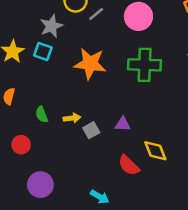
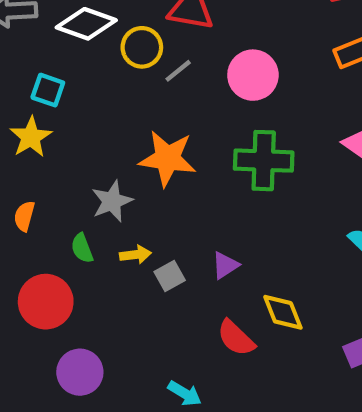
gray star: (51, 26) -> (112, 201), moved
cyan square: (43, 52) -> (48, 90), moved
purple triangle: (123, 124) -> (225, 265), turned -35
red circle: (21, 145) -> (46, 302), size x1.6

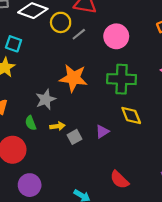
yellow diamond: (283, 312) -> (131, 115), moved
red semicircle: (236, 338) -> (119, 180), moved

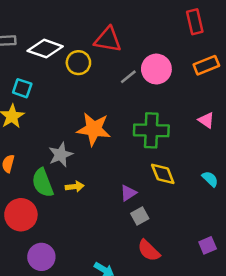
gray line: (79, 34) -> (128, 77), moved
pink circle: (116, 36) -> (156, 69), moved
green semicircle: (31, 123) -> (43, 183), size x1.6
gray square: (75, 137) -> (140, 216), moved

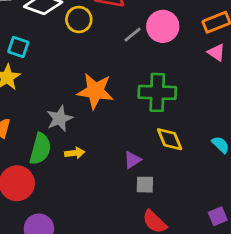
pink triangle: (206, 120) -> (216, 53), moved
green semicircle: (43, 183) -> (40, 149), turned -144
gray square: (140, 216) -> (145, 185), turned 30

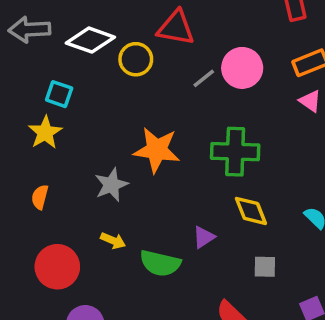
green semicircle: (40, 149) -> (160, 263), moved, turned 88
yellow arrow: (75, 153) -> (113, 241), moved, turned 30
gray square: (145, 185) -> (265, 267), moved

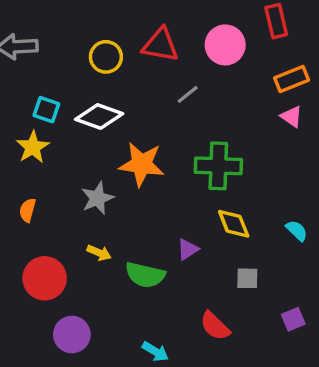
white diamond: (90, 40) -> (99, 116), moved
yellow circle: (136, 59) -> (106, 57), moved
pink circle: (242, 68) -> (225, 45), moved

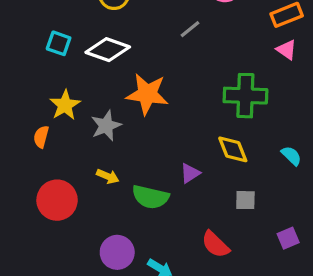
yellow star: (33, 147) -> (65, 105), moved
green cross: (218, 166) -> (245, 96), moved
purple circle: (72, 334) -> (117, 252), moved

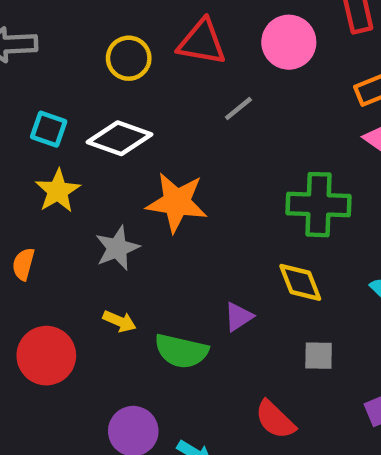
yellow star: (65, 105) -> (58, 191), moved

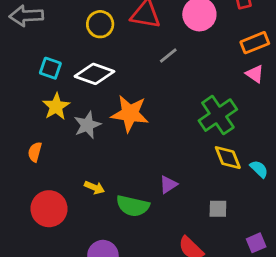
green cross: (319, 205) -> (218, 115), turned -36
gray star: (117, 248) -> (87, 125), moved
yellow diamond: (300, 282) -> (228, 158), moved

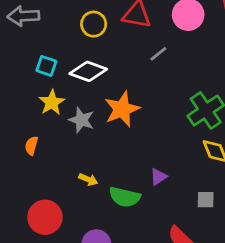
orange star: (130, 114) -> (122, 109), turned -30
gray star: (87, 125) -> (81, 120), turned -30
red circle: (49, 209) -> (45, 217), moved

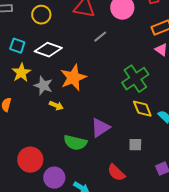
yellow circle: (94, 24) -> (41, 15), moved
purple triangle: (158, 177) -> (100, 128), size x1.5
yellow arrow: (88, 179) -> (56, 106), moved
red circle: (45, 217) -> (30, 160), moved

